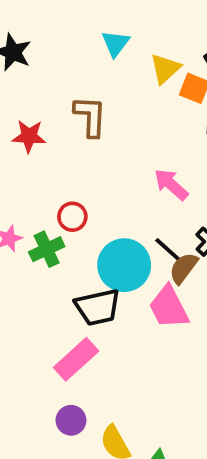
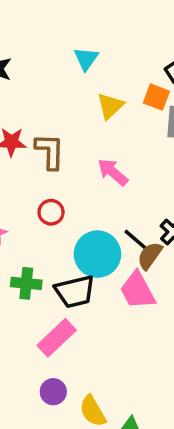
yellow triangle: (165, 69) -> (110, 106), moved
brown L-shape: (90, 116) -> (50, 151), moved
pink arrow: (171, 184) -> (113, 172), moved
green cross: (47, 249) -> (26, 283), moved, turned 32

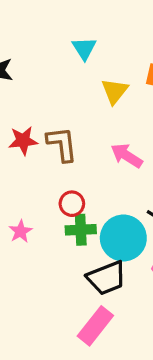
green cross: (26, 283) -> (81, 230), moved

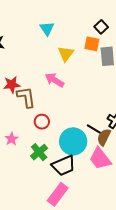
brown L-shape: (62, 144) -> (26, 97), moved
pink arrow: (127, 156) -> (54, 80), moved
green cross: (81, 230) -> (39, 152), moved, turned -36

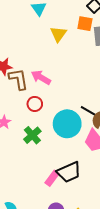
pink arrow: (54, 80) -> (41, 77), moved
black trapezoid: (64, 166) -> (69, 172), moved
pink rectangle: (58, 194) -> (52, 178), size x0.7

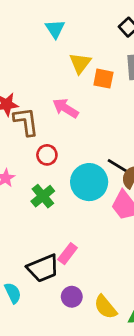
orange square: (85, 24) -> (103, 79), moved
pink arrow: (41, 77) -> (66, 108), moved
black trapezoid: (69, 172) -> (43, 268), moved

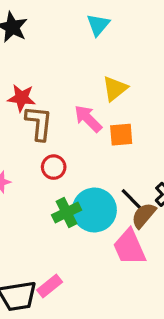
yellow triangle: (80, 63) -> (115, 89), moved
orange square: (103, 79) -> (121, 135), moved, turned -30
green cross: (43, 196) -> (67, 213), moved

